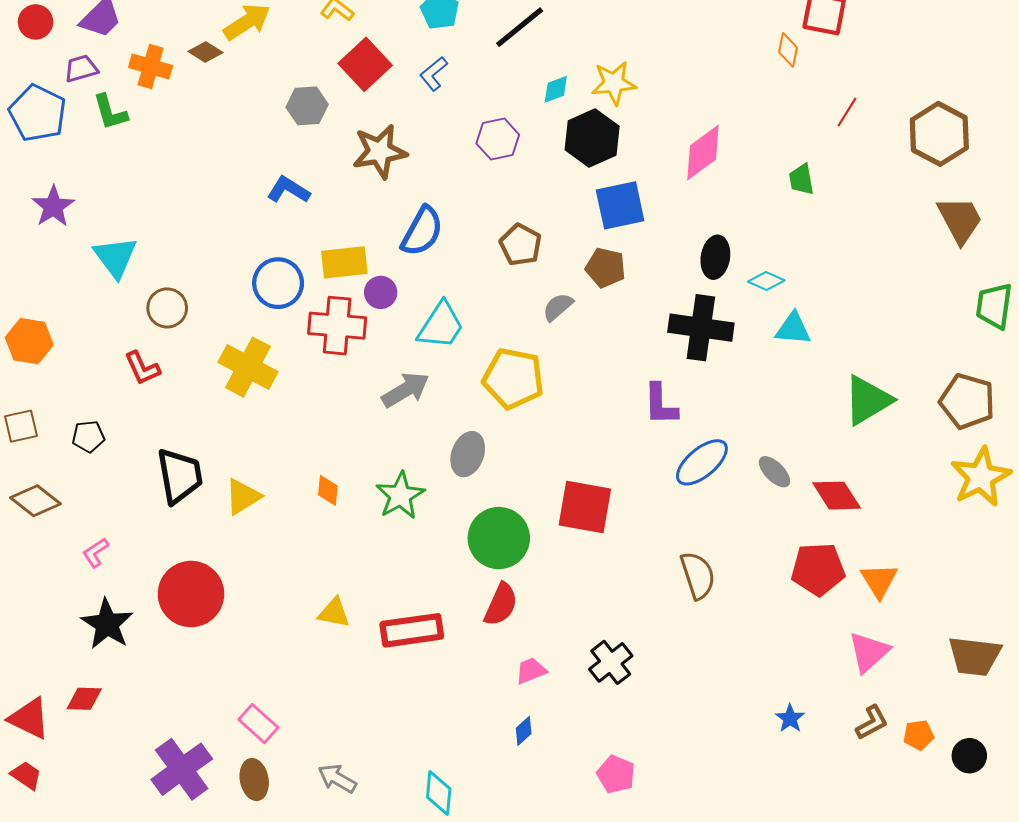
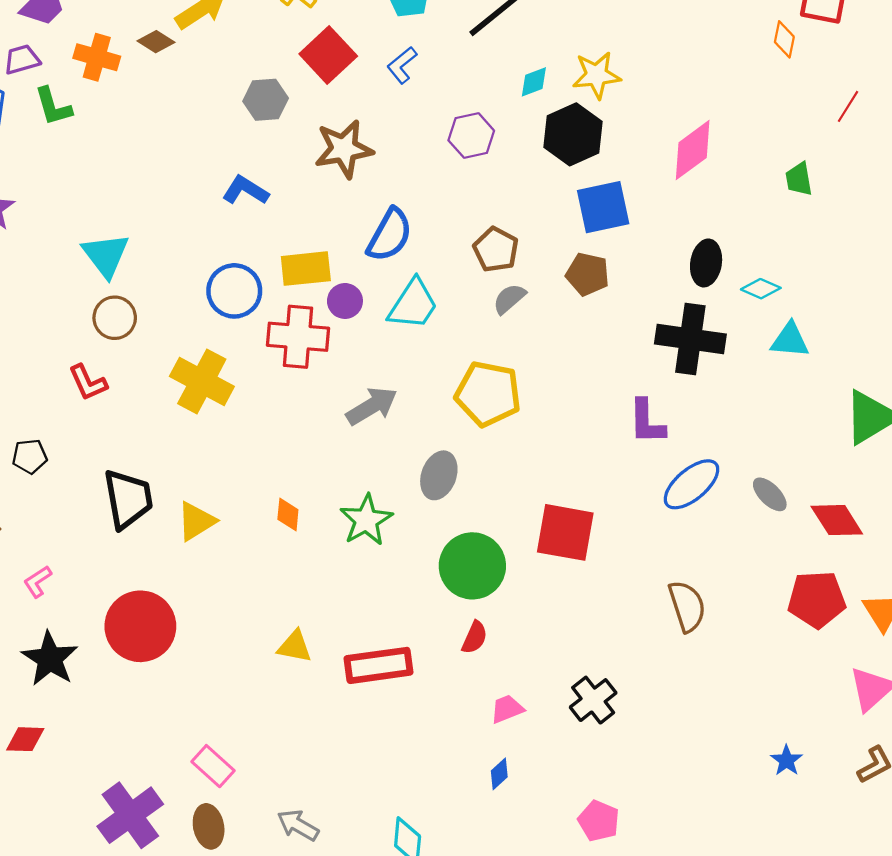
cyan triangle: (115, 257) -> (106, 255), moved
gray semicircle: (558, 307) -> (509, 299), moved
cyan trapezoid: (441, 326) -> (413, 304), moved
red semicircle: (501, 604) -> (475, 637), size x0.7

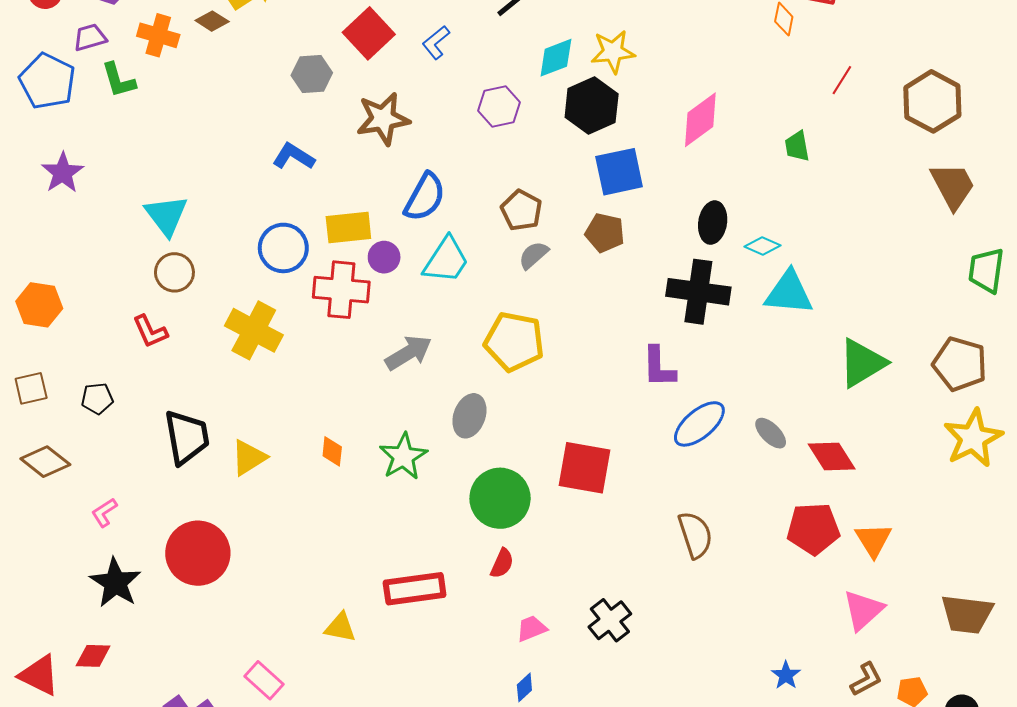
cyan diamond: (534, 82) -> (556, 58), size x1.4
cyan triangle: (790, 340) -> (789, 293), size x1.4
yellow triangle: (295, 646) -> (340, 627), moved

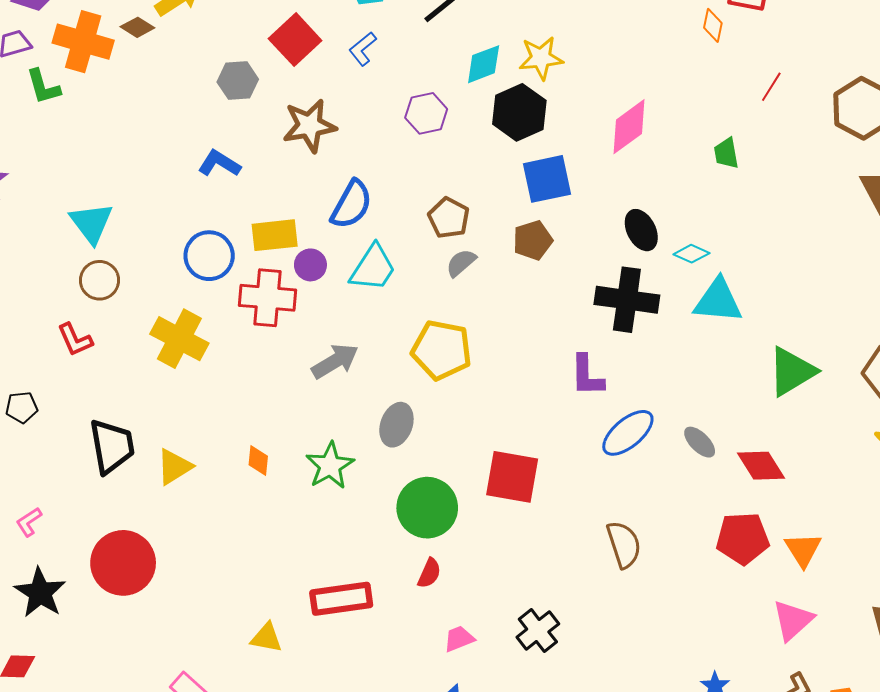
orange cross: (158, 35) -> (83, 42), size x1.4
black ellipse: (713, 223) -> (641, 230), turned -36
brown pentagon: (605, 233) -> (533, 240), turned -30

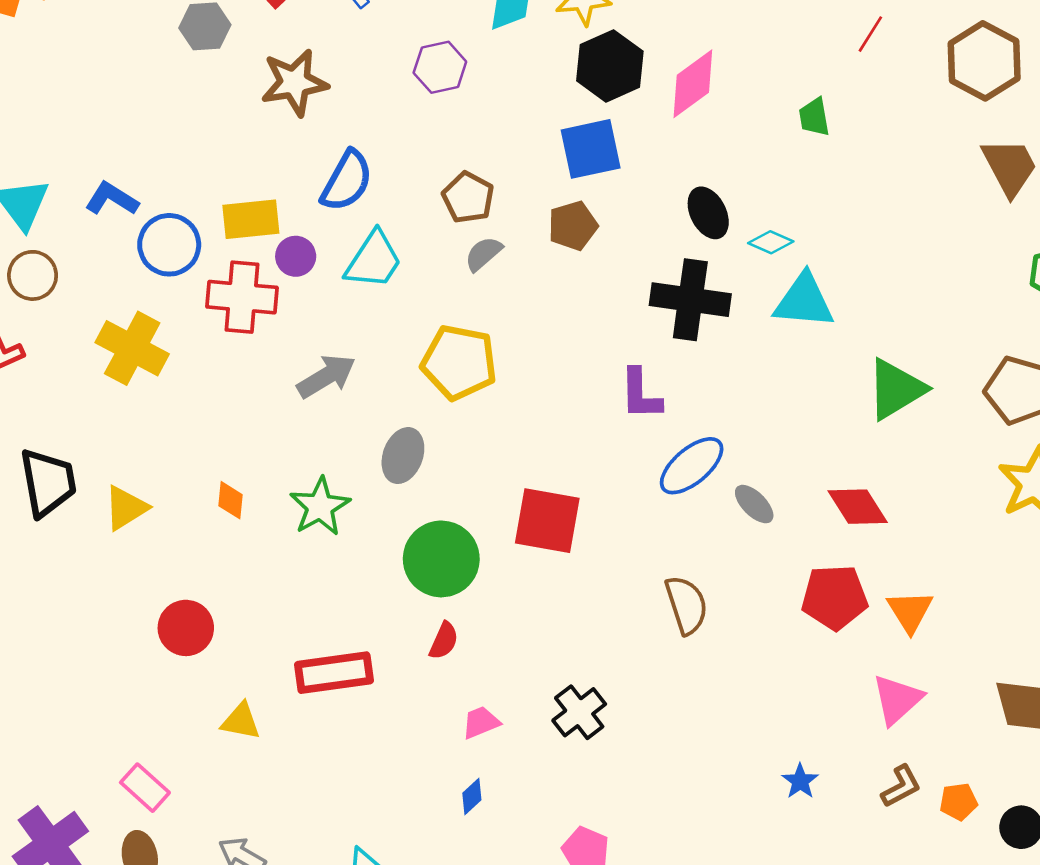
black hexagon: (519, 112) -> (610, 66), moved
blue L-shape: (219, 164) -> (112, 199), moved
gray ellipse: (700, 442) -> (754, 504), moved
red circle: (123, 563) -> (186, 628), moved, size x0.7

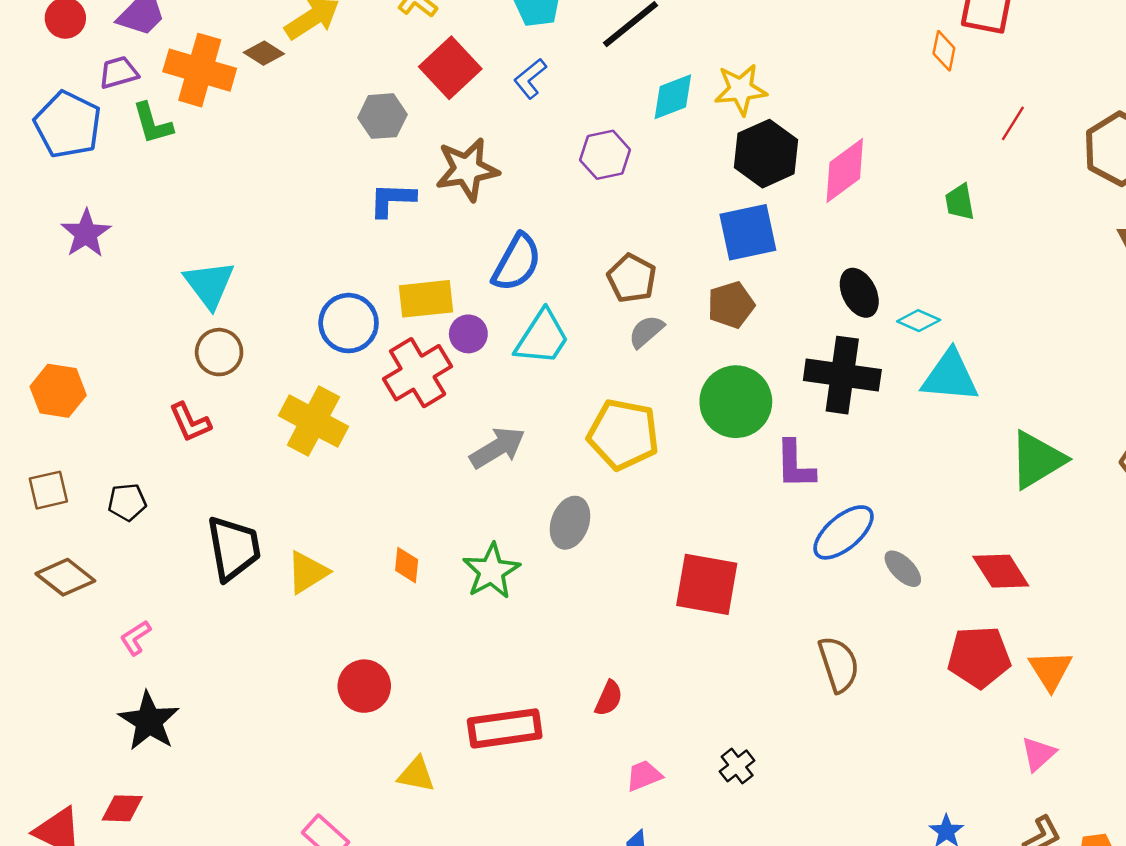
blue L-shape: (112, 199) -> (392, 200), moved, turned -30
red cross: (242, 297) -> (418, 373), turned -36
green circle: (441, 559) -> (736, 402), moved
pink triangle: (897, 699) -> (1038, 754), size x0.7
black cross: (579, 712) -> (737, 766), size x0.7

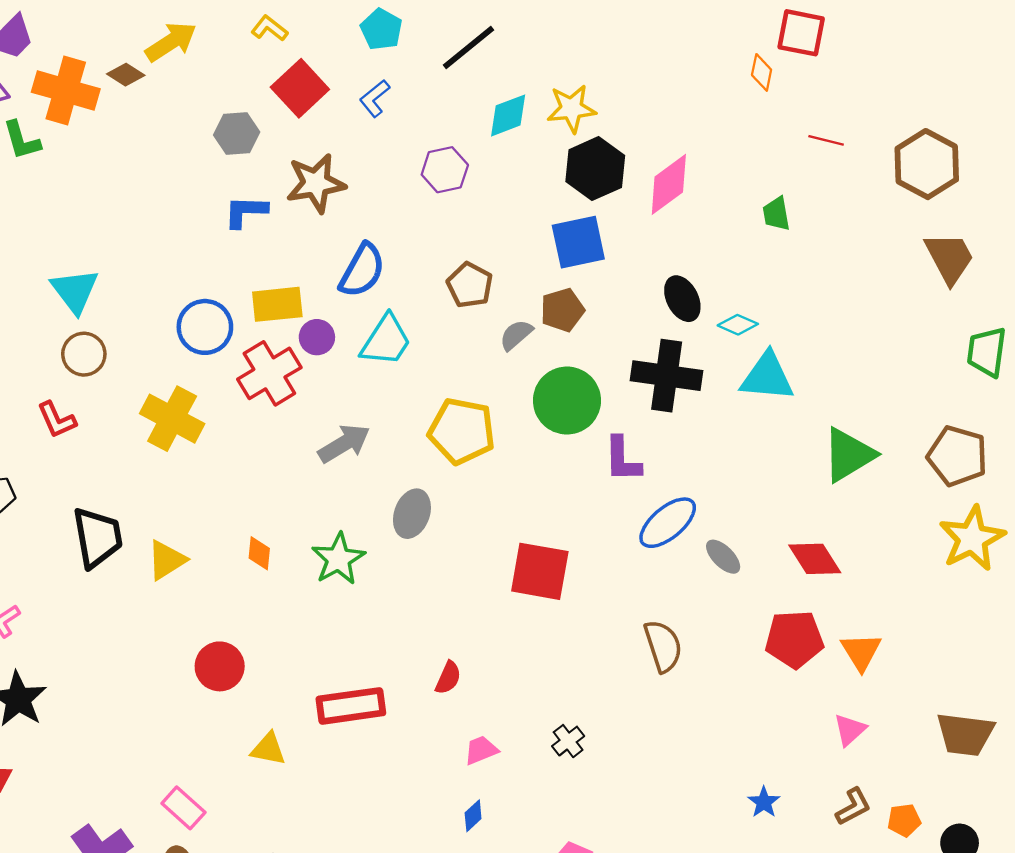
red line: (1013, 123) -> (826, 140), turned 72
gray semicircle: (646, 331) -> (516, 335), moved

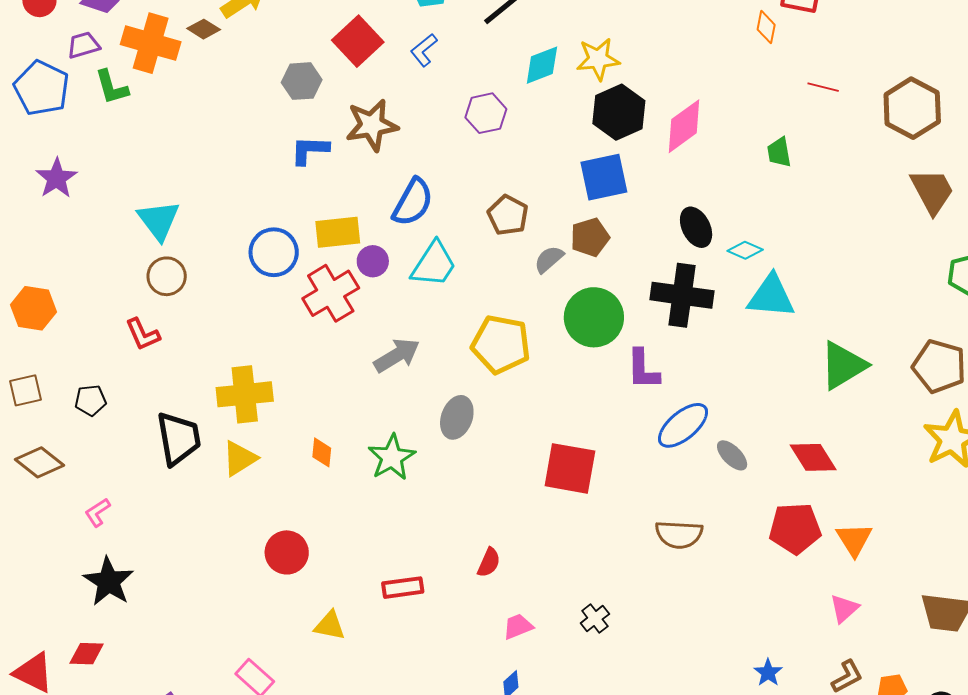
yellow cross: (172, 419) -> (245, 394), moved, turned -34
brown semicircle: (663, 646) -> (679, 534), turned 111
red rectangle: (351, 706) -> (403, 588), size x0.7

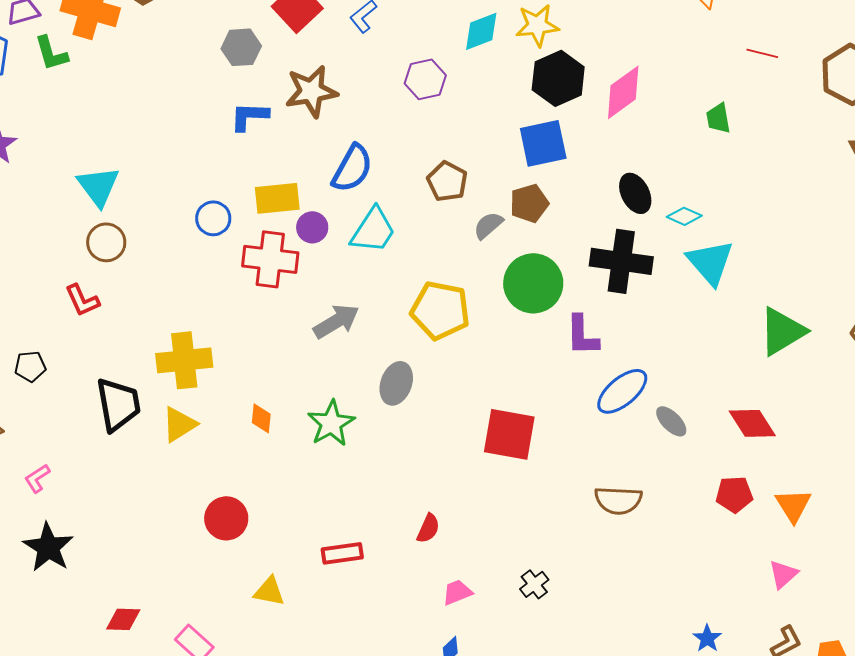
blue circle: (274, 252) -> (213, 218), size x0.7
red cross: (331, 293) -> (270, 259), turned 38
cyan triangle: (771, 296) -> (710, 262), turned 44
red pentagon: (795, 528) -> (734, 494), size x0.7
red diamond: (87, 654) -> (123, 619), moved

